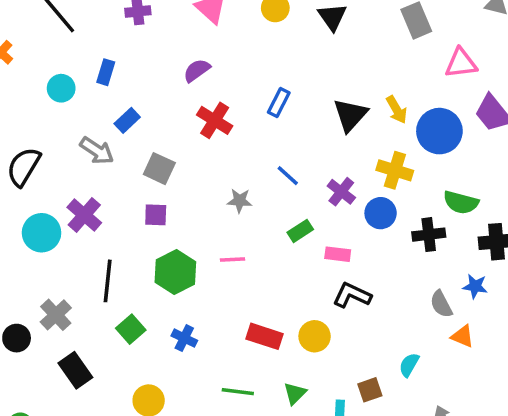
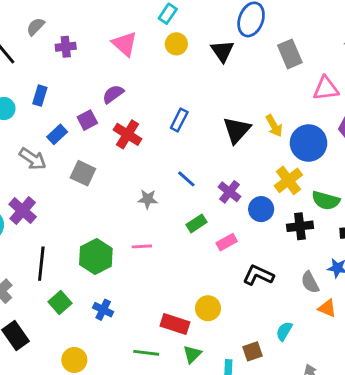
yellow cross: (395, 170) -> (288, 180), moved, turned 36
purple square: (156, 215) -> (87, 120), moved, turned -30
pink rectangle: (338, 254) -> (227, 242), turned -36
black L-shape: (352, 295) -> (258, 275), moved
red rectangle: (265, 336) -> (175, 324), moved

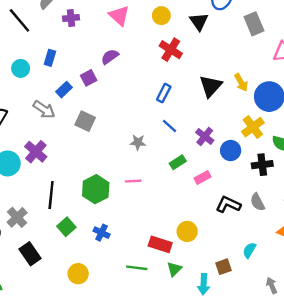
blue rectangle: (179, 120) -> (164, 93), moved
red cross: (127, 134) -> (171, 50), moved
gray semicircle: (310, 282) -> (258, 202), moved

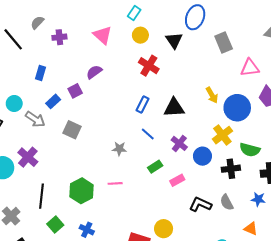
cyan circle: (21, 68) -> (14, 103), moved
black triangle: (211, 86) -> (174, 108), moved, turned 45

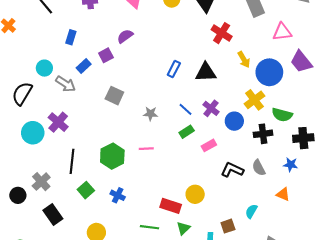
red cross: (149, 66) -> (222, 33), moved
gray square: (72, 130) -> (114, 96), moved
blue line: (148, 134) -> (186, 109), moved

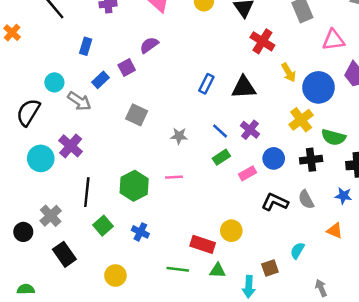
blue circle: (234, 121) -> (274, 158), moved
green triangle: (183, 228) -> (218, 271), turned 48

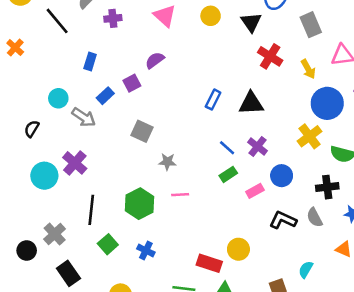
yellow arrow: (289, 72) -> (308, 69), moved
black semicircle: (28, 112) -> (32, 129), size x0.6
gray star: (179, 136) -> (167, 162), moved
black cross: (311, 160) -> (327, 187), moved

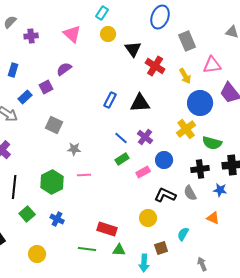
black triangle: (251, 22) -> (133, 49), moved
yellow circle: (238, 249) -> (148, 218), moved

